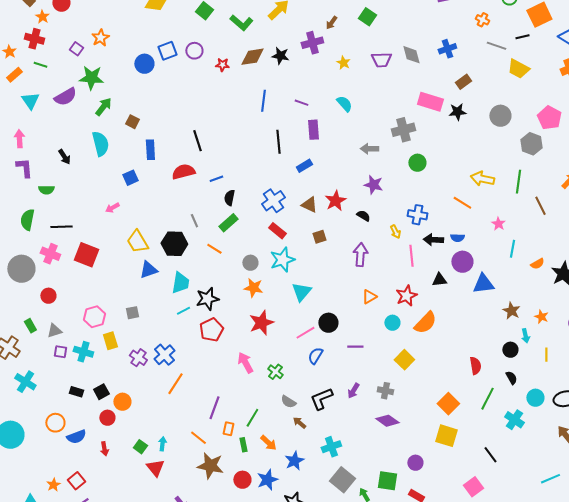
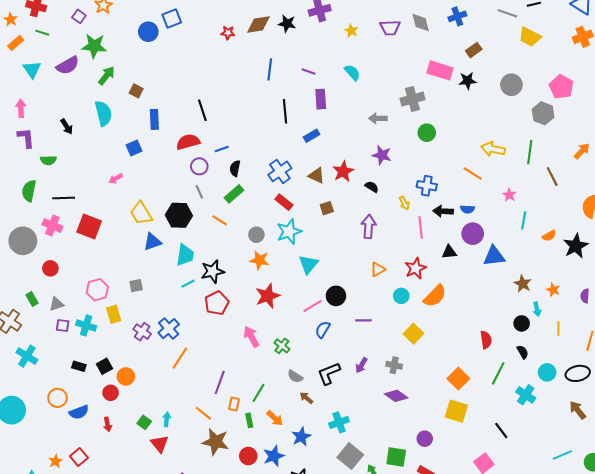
purple circle: (194, 51) -> (199, 166), moved

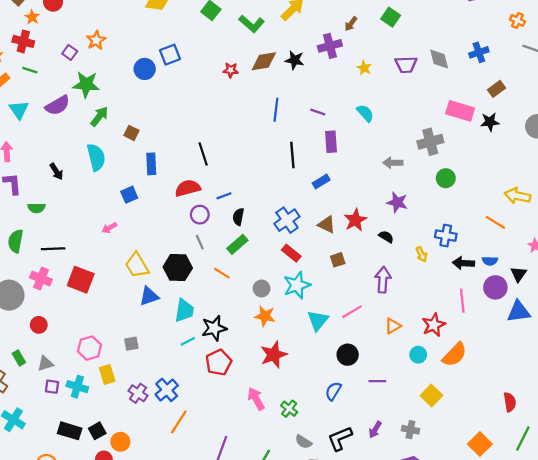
pink line: (421, 228) -> (462, 301), moved
black triangle: (449, 252) -> (519, 274), moved, turned -49
pink line: (313, 306) -> (352, 312), moved
black rectangle: (79, 366) -> (70, 431), size x1.5

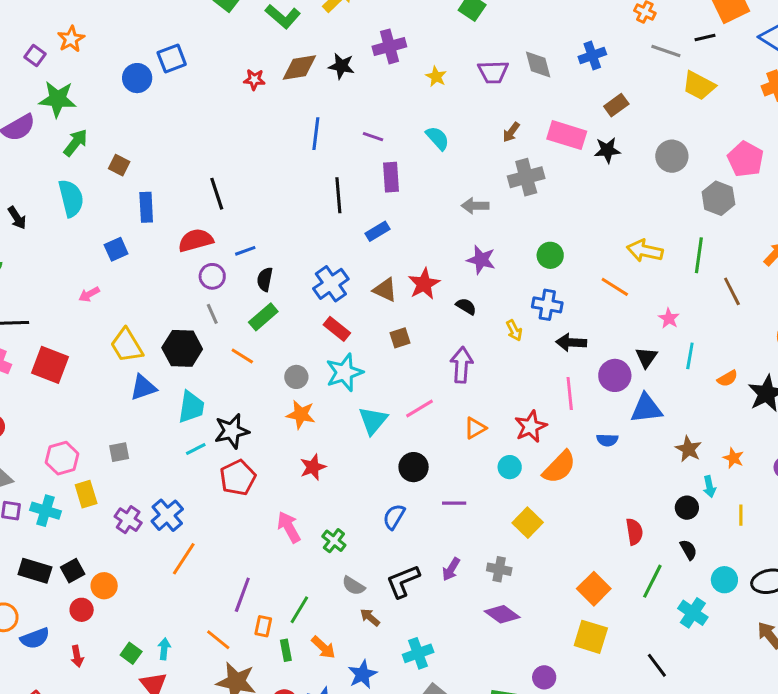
brown arrow: (351, 24) -> (511, 132), moved
green circle: (446, 178) -> (550, 255), moved
blue semicircle: (490, 261) -> (607, 440), moved
red star: (274, 355) -> (313, 467), size x0.7

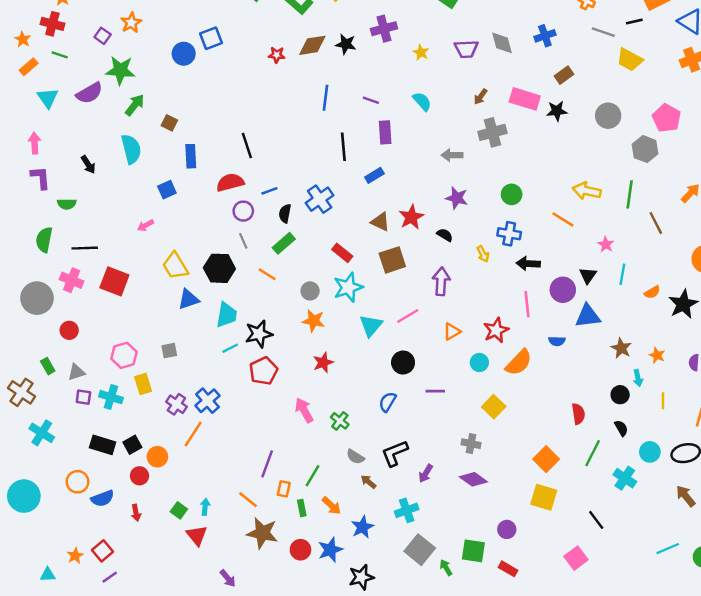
blue cross: (331, 284) -> (320, 199), moved
brown square: (400, 338) -> (392, 260), size x1.6
orange line: (184, 559) -> (193, 434), moved
purple arrow: (451, 569) -> (426, 473), moved

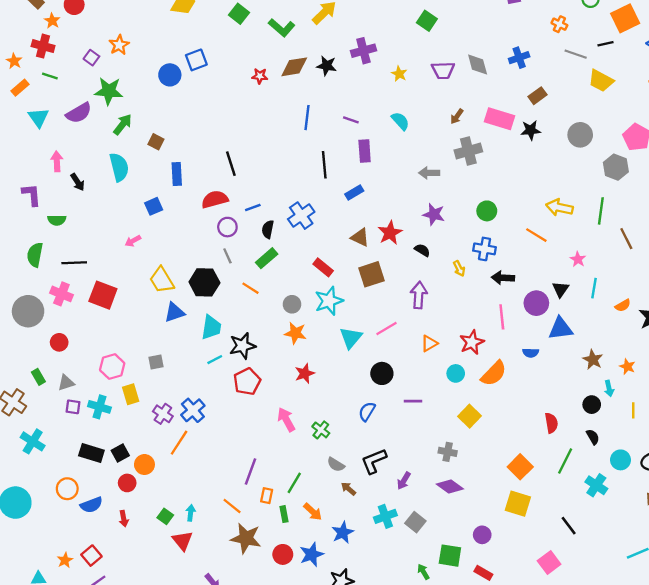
pink arrow: (35, 143) -> (57, 161), moved
gray square: (420, 550) -> (415, 522), moved, size x0.7

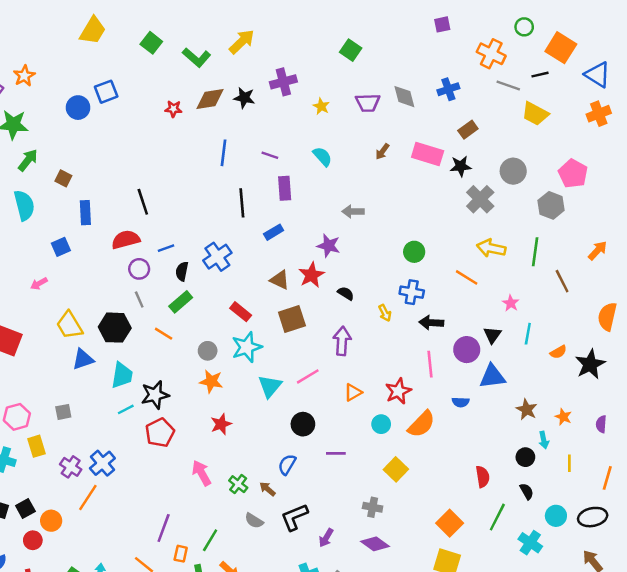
orange square: (625, 18) -> (561, 48), turned -32
orange cross: (559, 24) -> (491, 54), size x1.6
gray cross: (468, 151) -> (480, 199), moved, turned -30
purple star: (434, 214) -> (329, 246), moved
brown arrow: (348, 489) -> (267, 489), moved

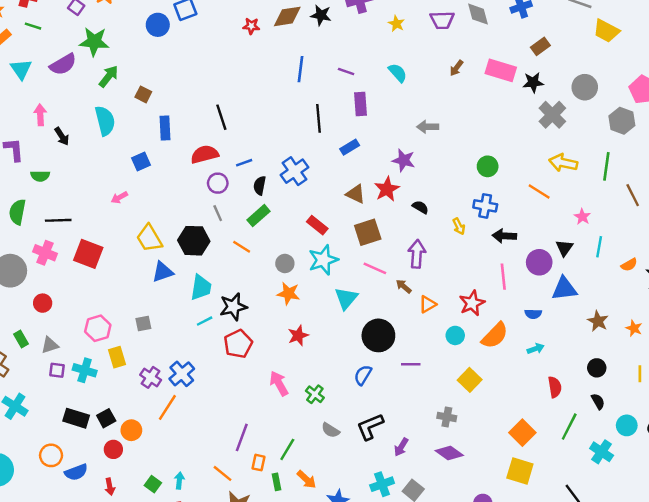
pink line: (308, 376) -> (375, 268), moved, turned 55
black circle: (303, 424) -> (378, 335), size x1.4
cyan arrow: (544, 440) -> (536, 349), moved, turned -98
brown arrow: (267, 489) -> (404, 286), moved

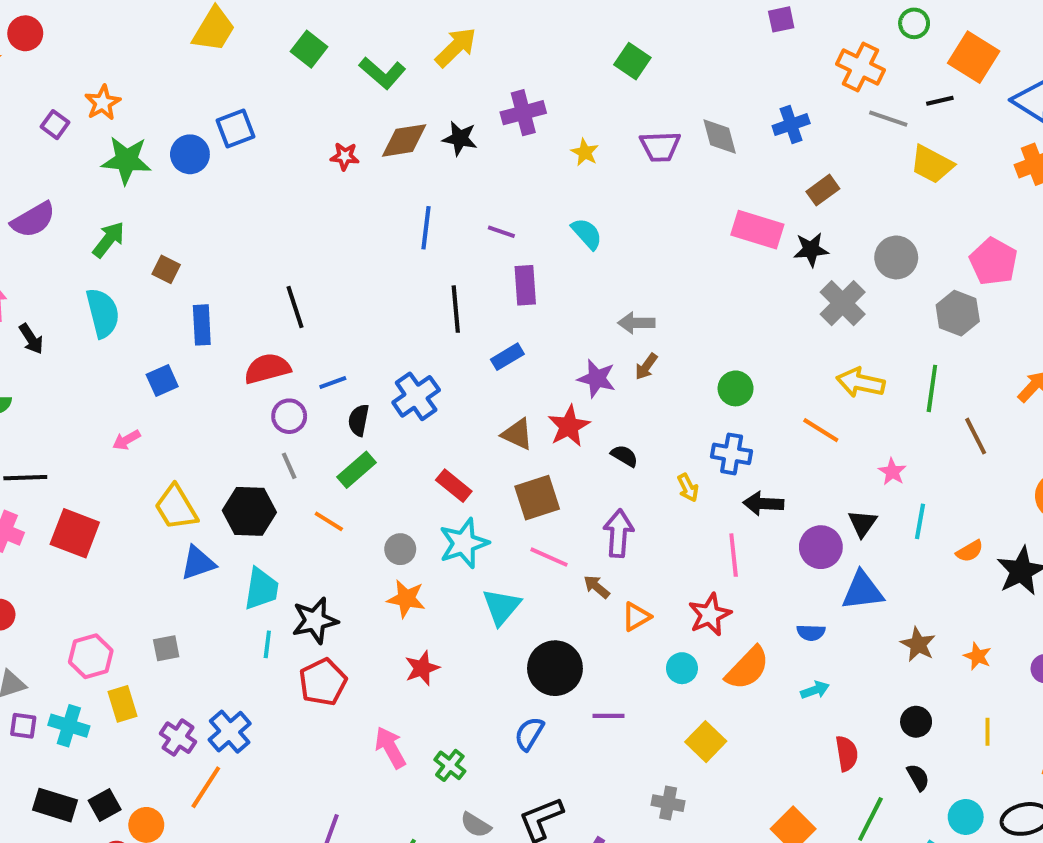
green star: (94, 42) -> (126, 160), moved
brown arrow: (456, 68) -> (646, 367), moved
pink line: (503, 277) -> (734, 555), moved
cyan line: (205, 321) -> (267, 644), turned -56

